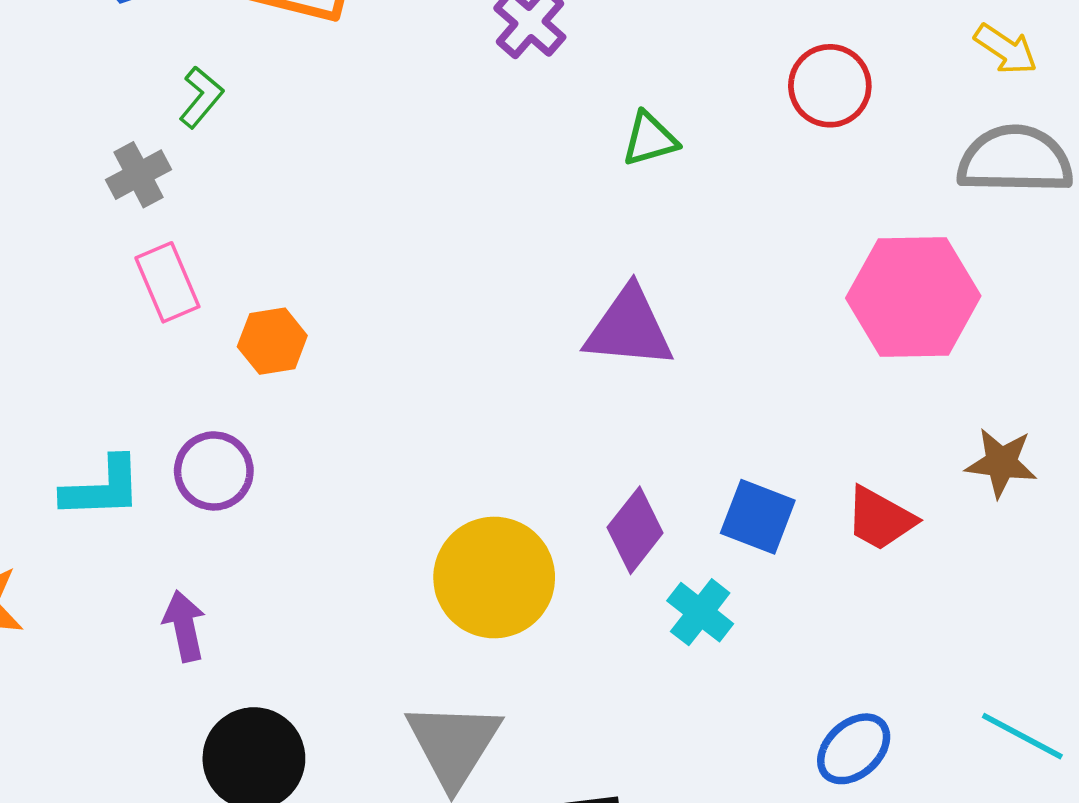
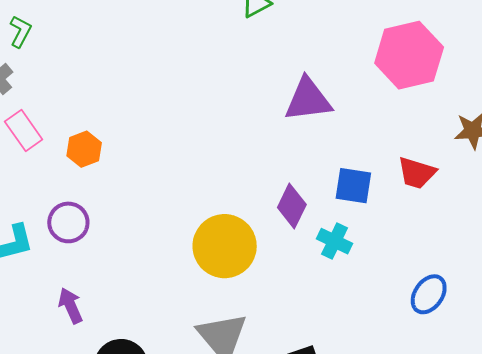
purple triangle: (629, 328) -> (308, 100), moved

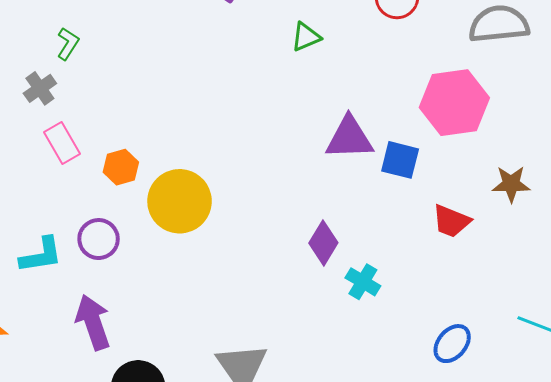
blue square: (353, 186) -> (400, 160), moved
yellow circle: (225, 246) -> (180, 201), moved
purple arrow: (71, 306) -> (93, 322), size x1.5

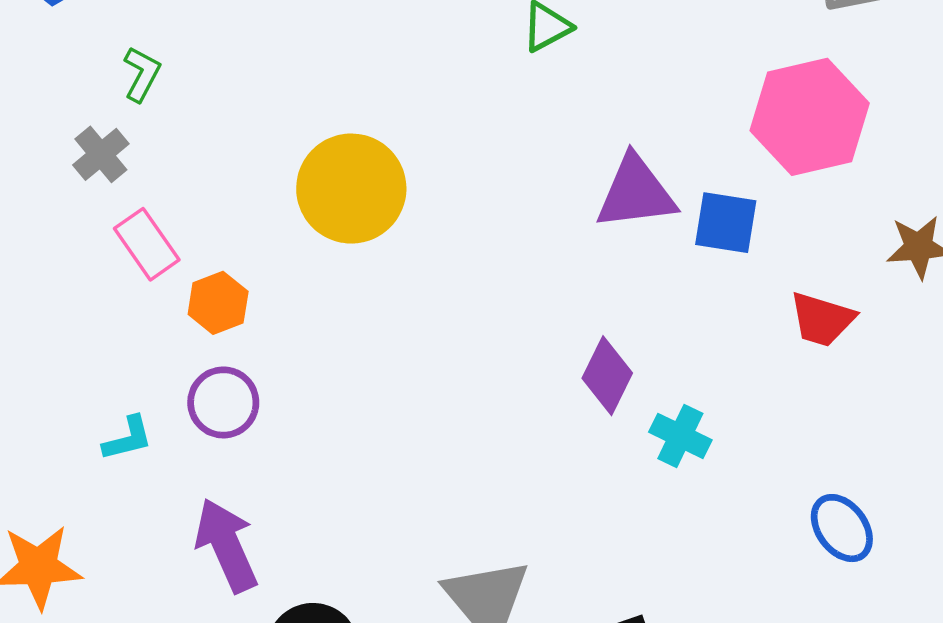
orange hexagon: (121, 167) -> (218, 303), moved
yellow circle: (180, 201) -> (351, 189), moved
cyan L-shape: (41, 255) -> (128, 438), size x0.7
blue ellipse: (452, 344) -> (842, 528), turned -72

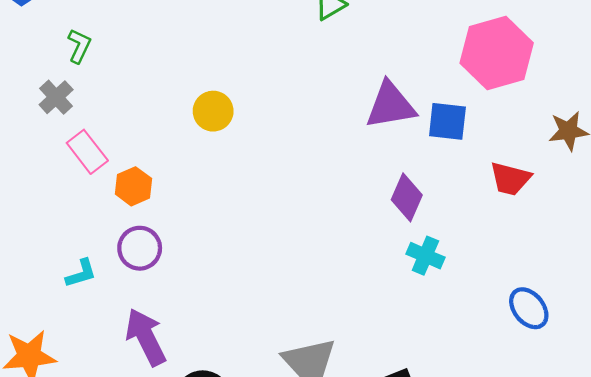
yellow circle: (351, 189) -> (213, 111), size x0.6
purple diamond: (607, 376) -> (407, 197), moved

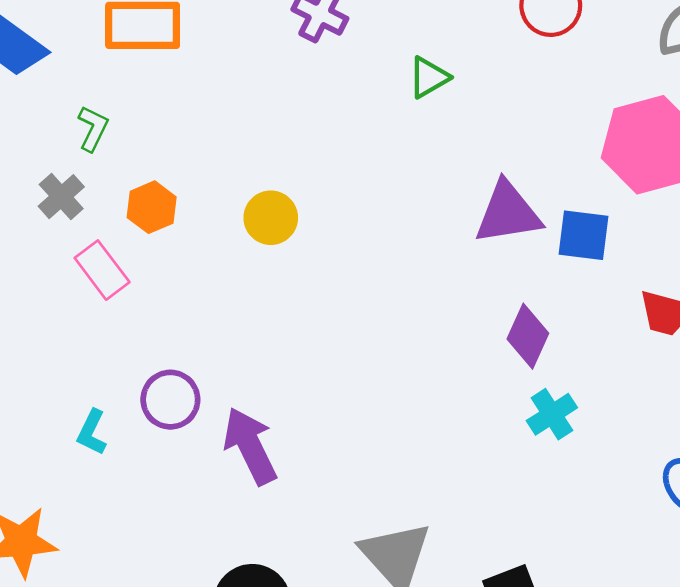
orange hexagon: (133, 186) -> (152, 207), moved
cyan cross: (425, 256) -> (552, 414), turned 33
cyan L-shape: (81, 273) -> (92, 432), turned 132
purple arrow: (146, 337) -> (250, 446), moved

